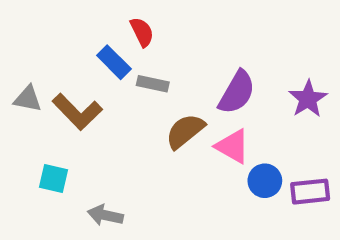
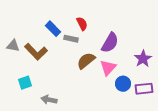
red semicircle: (142, 32) -> (82, 24), moved
purple star: (308, 99) -> (143, 59), moved
pink triangle: (233, 146) -> (108, 68), turned 42
cyan square: (54, 179) -> (25, 83), turned -32

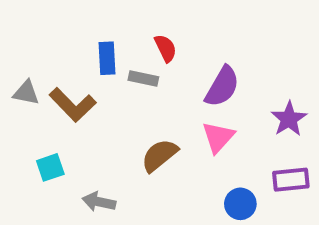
blue rectangle: (53, 29) -> (107, 58), turned 42
brown semicircle: (86, 61) -> (160, 155), moved
blue circle: (123, 84) -> (240, 204), moved

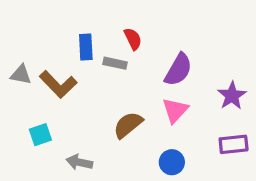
blue circle: (240, 204) -> (172, 162), moved

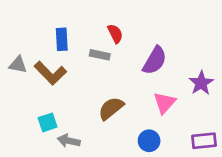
blue rectangle: (86, 47) -> (62, 39), moved
pink triangle: (175, 110) -> (165, 103), moved
cyan square: (40, 135) -> (48, 122), moved
purple rectangle: (234, 144) -> (204, 141), moved

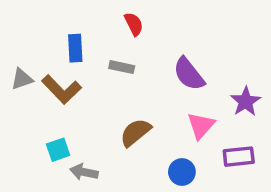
red semicircle: (115, 34) -> (134, 24), moved
purple semicircle: (155, 60) -> (189, 74), turned 112
gray triangle: (18, 65) -> (22, 79), turned -30
purple rectangle: (204, 141) -> (239, 157), moved

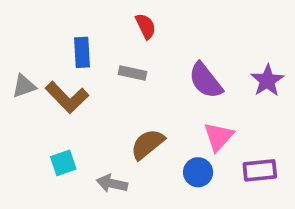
purple star: (246, 101) -> (267, 80), moved
gray arrow: (84, 172) -> (112, 183), moved
blue circle: (182, 172) -> (198, 172), moved

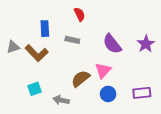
pink triangle: (219, 137) -> (103, 70), moved

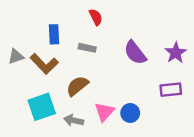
pink triangle: (103, 70) -> (104, 112), moved
brown semicircle: (80, 79) -> (77, 86), moved
cyan square: (35, 89) -> (42, 107), size x1.6
purple rectangle: (142, 93) -> (171, 90), moved

